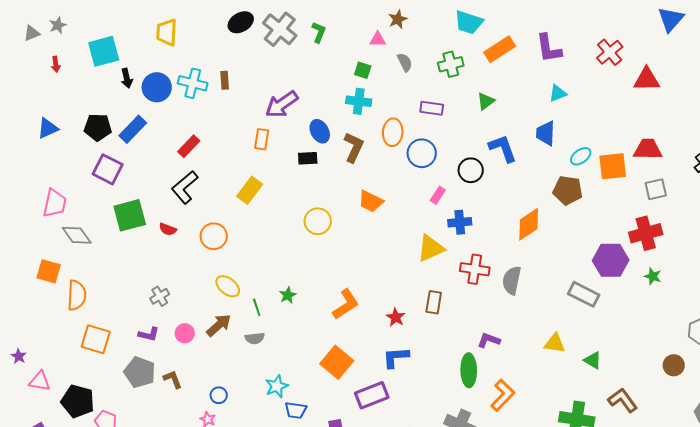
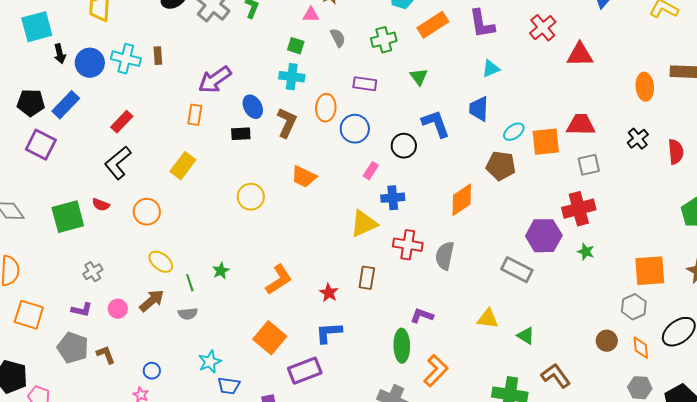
green triangle: (486, 101) -> (419, 77), turned -30
green square: (130, 215) -> (68, 217), moved

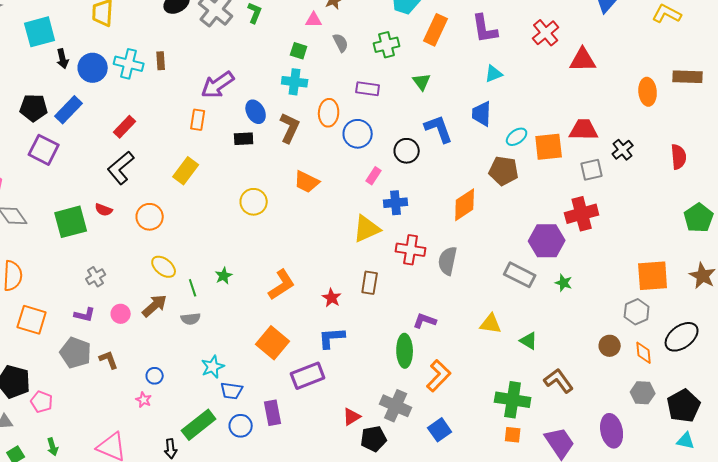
orange rectangle: (433, 25) -> (436, 30), turned -32
black cross: (638, 139) -> (623, 150), moved
green star: (586, 252) -> (564, 283), moved

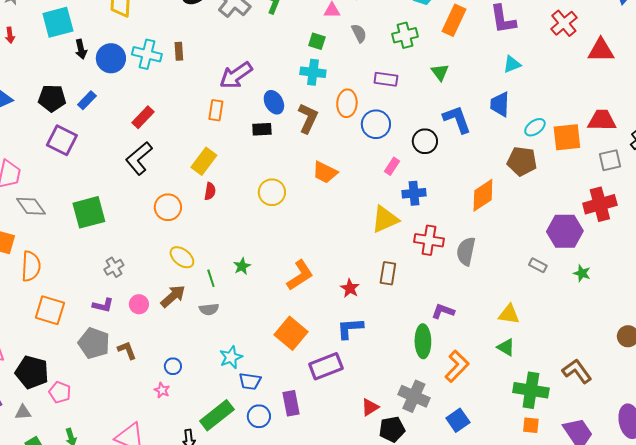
blue rectangle: (69, 110) -> (87, 100), size x0.7
red semicircle: (104, 210) -> (210, 191), moved, turned -102
gray rectangle: (520, 275) -> (538, 265), size x0.6
green triangle: (529, 341) -> (506, 347), moved

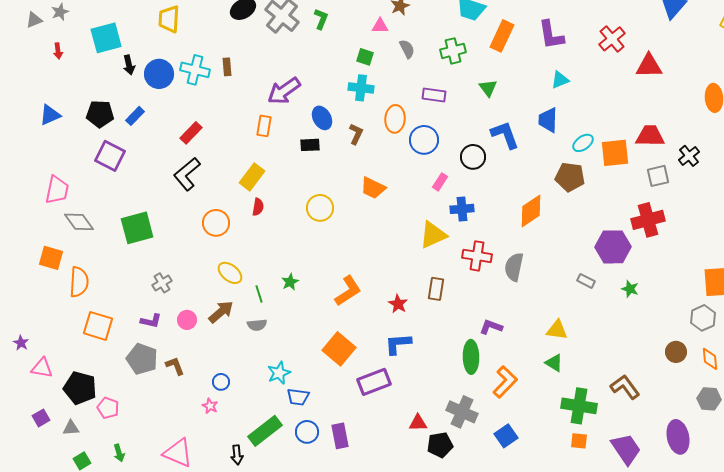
brown L-shape: (308, 118) -> (356, 134), size x0.7
purple rectangle: (291, 403) -> (340, 436), moved
red triangle: (370, 407) -> (418, 423), turned 30

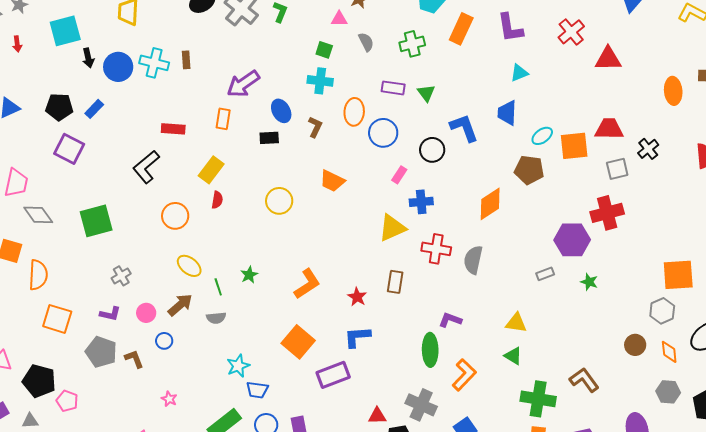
green triangle: (488, 88) -> (426, 93), moved
red rectangle: (191, 133) -> (173, 129), moved, turned 50
gray rectangle: (586, 281) -> (545, 274), turned -48
blue circle: (221, 382) -> (164, 341), moved

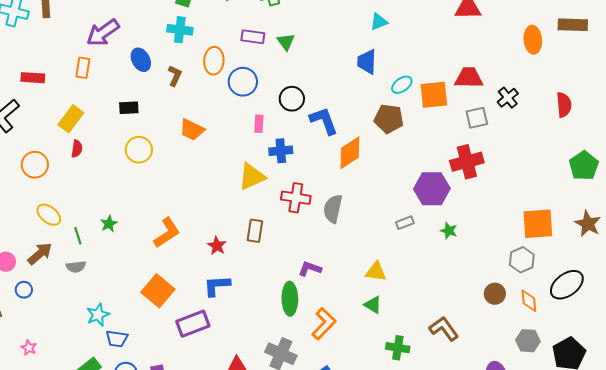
blue L-shape: (464, 128) -> (324, 121), moved
black rectangle: (269, 138) -> (129, 108), moved
pink rectangle: (399, 175) -> (259, 124), turned -30
green cross: (538, 399) -> (398, 348), size x0.7

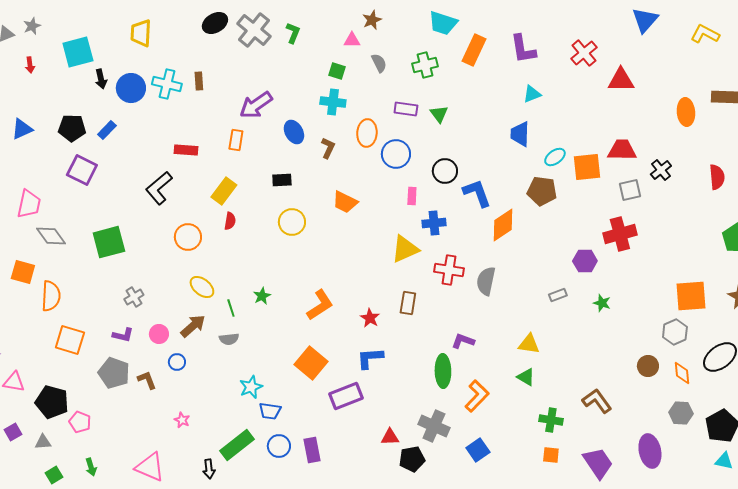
purple hexagon: (432, 189) -> (585, 261), size x0.7

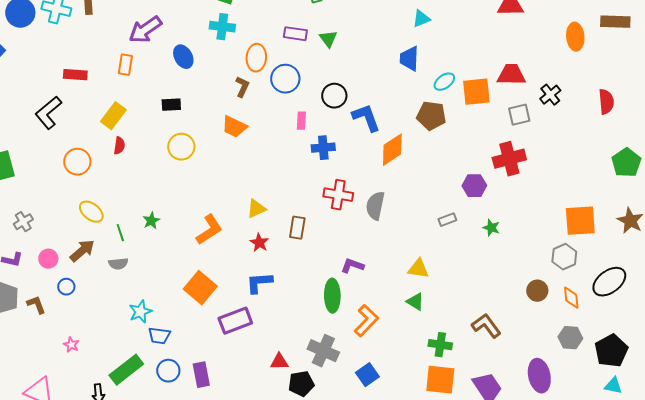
brown L-shape: (328, 148) -> (242, 87), moved
yellow triangle: (405, 249) -> (256, 209), moved, size x0.7
orange square: (551, 455) -> (440, 380), size x1.8

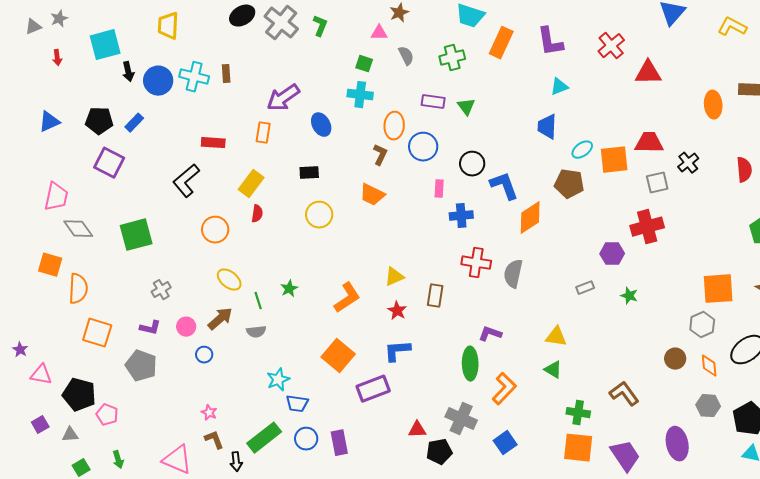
brown L-shape: (36, 305) -> (214, 440), moved

